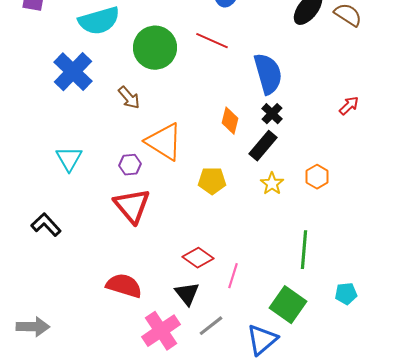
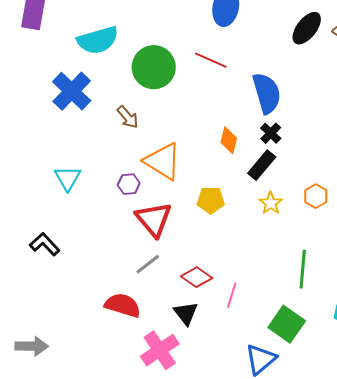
red triangle: (132, 206) -> (154, 219), moved
gray line: (211, 326) -> (148, 264), moved

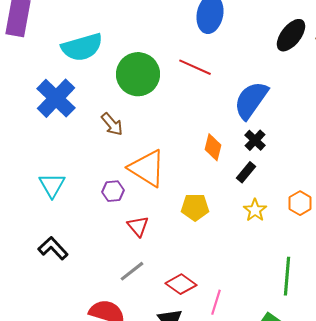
blue semicircle: (267, 93) -> (251, 100), turned -129
black rectangle: (262, 165) -> (246, 172), size x0.7
red triangle: (154, 219) -> (138, 226), size x0.6
black L-shape: (45, 244) -> (53, 248), moved

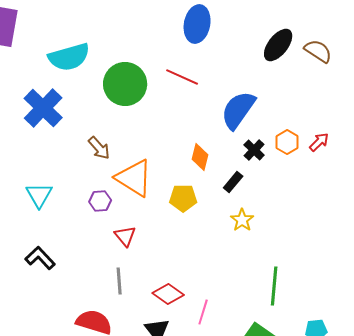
brown arrow: (112, 124) -> (99, 148), moved
black cross: (255, 140) -> (254, 150), moved
orange hexagon: (300, 203) -> (287, 142), moved
yellow pentagon: (195, 207) -> (183, 198), moved
gray line: (132, 271) -> (119, 281), turned -56

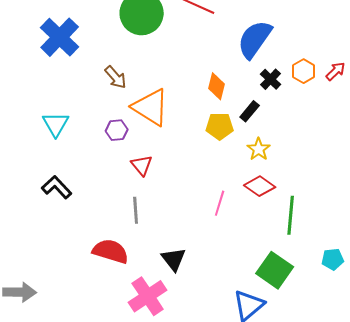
yellow pentagon: (183, 198) -> (220, 126), moved
red diamond: (168, 294) -> (260, 186), moved
pink line: (203, 312) -> (220, 203), moved

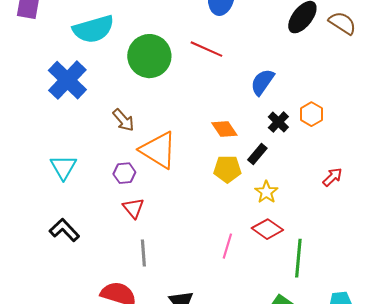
blue semicircle: (255, 39) -> (262, 82), size x0.7
red arrow: (336, 71) -> (332, 177), moved
orange diamond: (217, 86) -> (224, 129), turned -48
red triangle: (142, 165) -> (133, 208), moved

